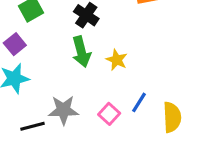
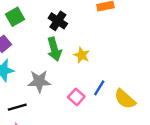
gray star: (63, 110) -> (39, 81), moved
yellow semicircle: (172, 117) -> (125, 99), turned 135

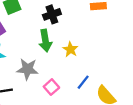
black cross: (58, 21) -> (52, 14), turned 30
pink square: (76, 97) -> (51, 87), moved

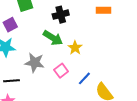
green arrow: (45, 41) -> (53, 38), turned -54
pink square: (51, 87) -> (61, 71), moved

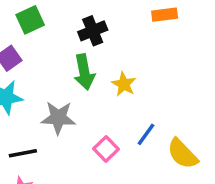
green arrow: (53, 38) -> (84, 72), turned 54
pink square: (61, 71) -> (106, 149), moved

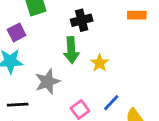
gray star: (58, 118) -> (47, 82), turned -30

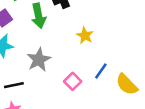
green arrow: (71, 50) -> (39, 16), moved

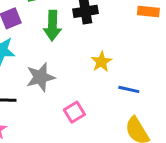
blue line: (101, 71) -> (129, 89), moved, turned 54

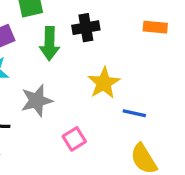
yellow star: (101, 62) -> (104, 83), size x1.4

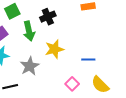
yellow star: (104, 83) -> (54, 49), moved, turned 30
pink square: (74, 139) -> (72, 84), moved

